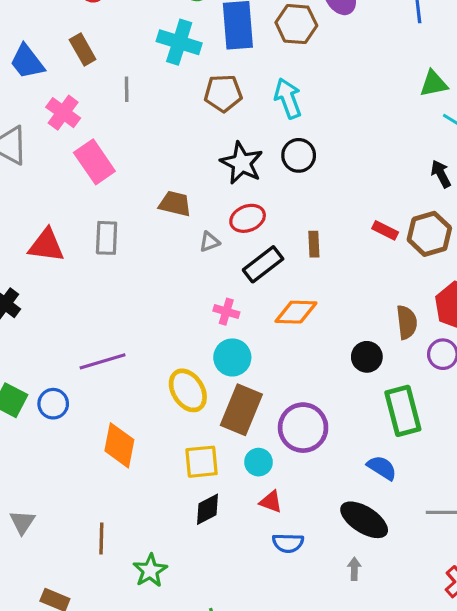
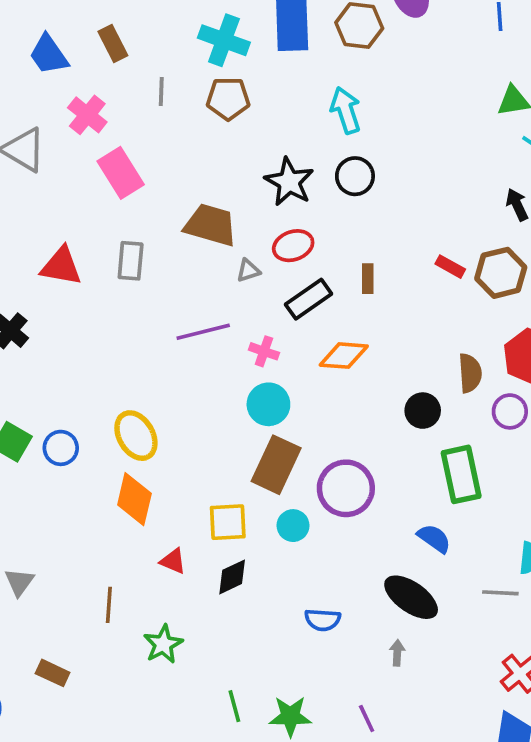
brown pentagon: (223, 93) -> (228, 99), moved
brown trapezoid: (175, 204) -> (211, 225), size x1.4
purple line: (103, 361) -> (203, 332), moved
yellow ellipse: (188, 390) -> (136, 436), moved
red triangle: (271, 502) -> (173, 561), moved

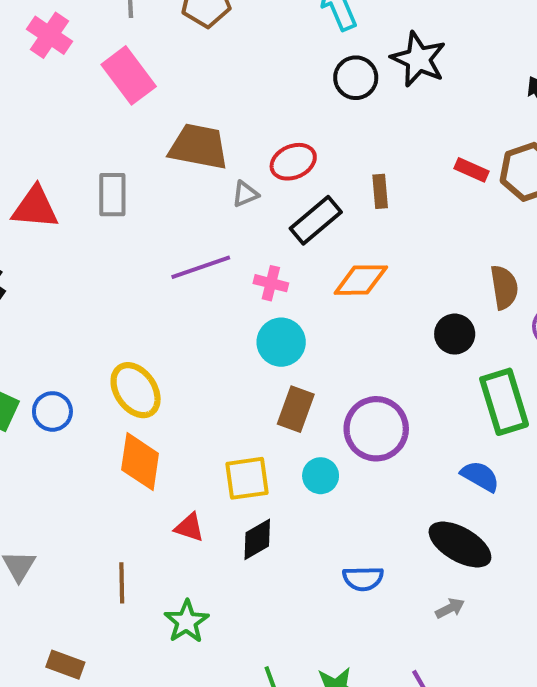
pink rectangle: (121, 173) -> (129, 75), moved
black star: (289, 182) -> (418, 59), moved
brown rectangle: (276, 465) -> (296, 409), size x0.7
gray arrow: (397, 653) -> (450, 608), turned 65

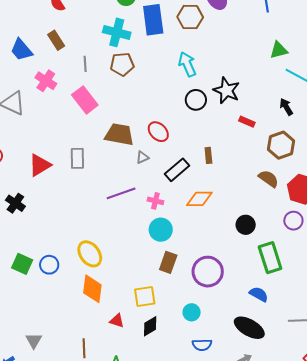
red ellipse: (293, 162) -> (158, 132), moved, turned 70
red rectangle: (471, 170) -> (247, 122), moved
red triangle: (35, 208) -> (40, 165), turned -35
brown semicircle: (504, 287) -> (269, 179), moved, turned -45
cyan circle: (321, 476) -> (192, 312), moved

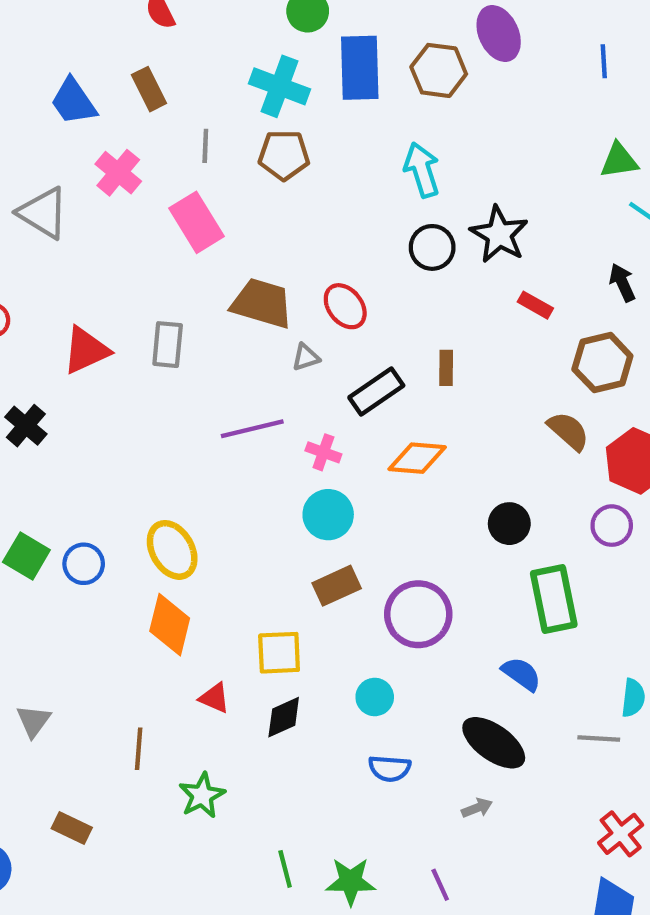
brown rectangle: (168, 262) -> (337, 586), turned 40

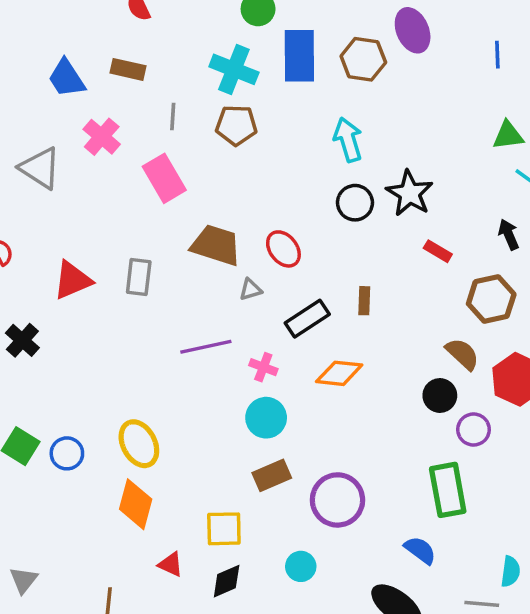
brown rectangle: (149, 89) -> (128, 69), turned -52
black circle: (509, 524) -> (440, 395), moved
purple circle: (612, 526) -> (474, 430), moved

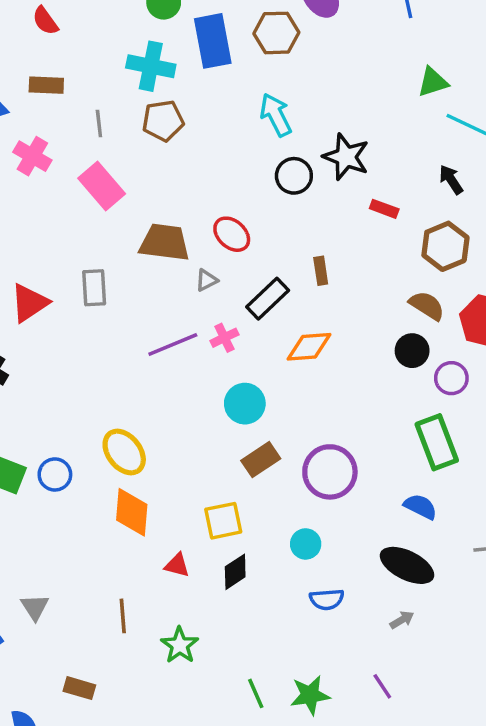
pink cross: (263, 367) -> (224, 338), moved, turned -36

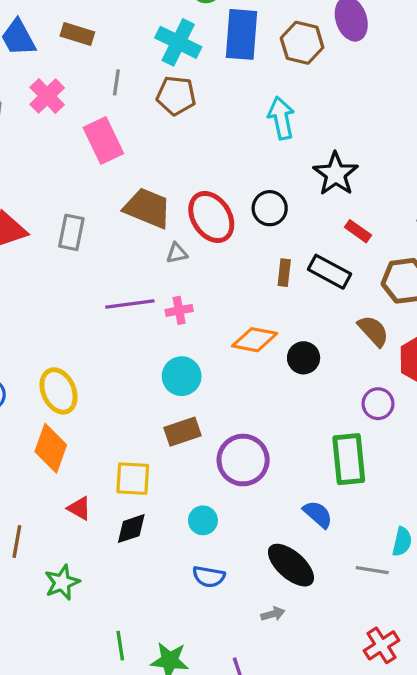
black circle: (294, 176) -> (270, 208), moved
red ellipse: (232, 234) -> (211, 217), size x1.4
black rectangle: (268, 299) -> (330, 272), moved, turned 57
black circle: (412, 351) -> (304, 358), moved

